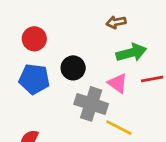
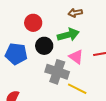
red circle: (34, 39) -> (33, 23), moved
green arrow: (131, 53) -> (68, 35), moved

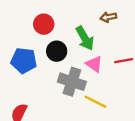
brown arrow: (75, 13) -> (108, 17), moved
green arrow: (68, 35) -> (85, 38), turned 75

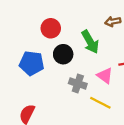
pink triangle: (94, 64) -> (105, 76), moved
gray cross: (72, 82) -> (78, 84), size x0.7

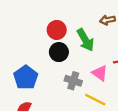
red circle: (51, 28) -> (57, 30), moved
blue pentagon: (32, 63) -> (26, 77), moved, turned 30

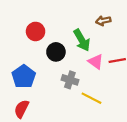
red circle: (57, 30) -> (36, 31), moved
pink triangle: (100, 73) -> (96, 62), moved

